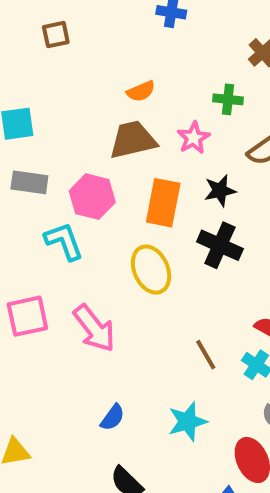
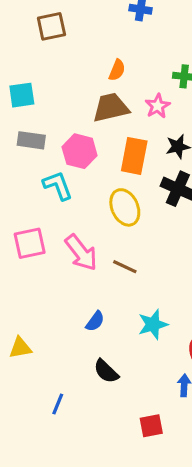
brown square: (56, 35) -> (51, 26), size x1.4
orange semicircle: (141, 91) -> (117, 70), turned -45
brown line: (206, 355) -> (125, 267), moved, turned -35

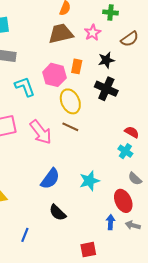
pink hexagon: (80, 151) -> (54, 75), moved
orange rectangle: (134, 156) -> (77, 66), size x0.6
brown line: (125, 267) -> (70, 127), moved
blue semicircle: (95, 321) -> (50, 179), size x1.5

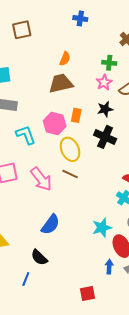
pink star: (93, 33) -> (104, 82), moved
cyan star: (89, 181) -> (102, 228), moved
black semicircle: (58, 213) -> (39, 257), moved

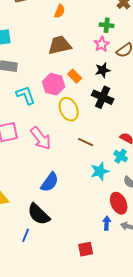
orange semicircle: (65, 59) -> (60, 11), moved
orange rectangle: (76, 115) -> (75, 76), turned -56
brown line: (70, 174) -> (86, 142), moved
cyan star: (102, 228) -> (100, 171), moved
black semicircle: (39, 257) -> (39, 214), size x1.4

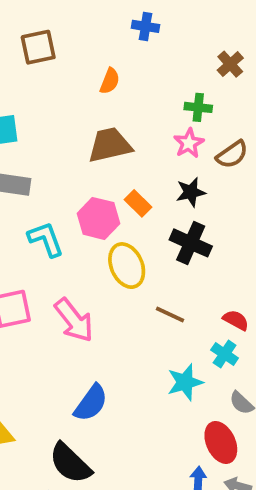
brown line: (86, 142) -> (170, 314), moved

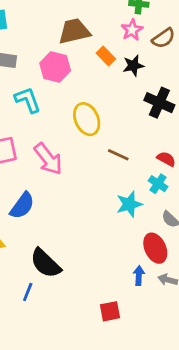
orange rectangle: (138, 203) -> (106, 56), moved
pink hexagon: (98, 218) -> (55, 67), moved
black cross: (191, 243) -> (159, 103), moved
blue semicircle: (91, 403) -> (22, 206), moved

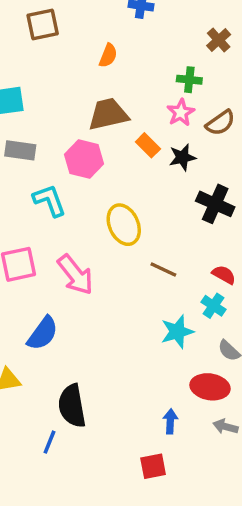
red ellipse: (155, 248) -> (210, 387), turned -56
black semicircle: (45, 263) -> (72, 406), turned 36
blue arrow: (139, 276) -> (170, 421), moved

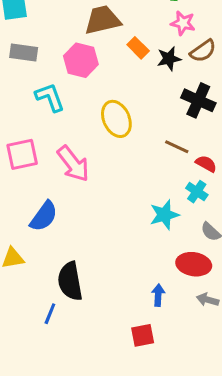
pink star: (181, 112) -> (183, 23), moved, turned -30
brown semicircle: (220, 123) -> (203, 51), moved
brown line: (163, 270) -> (177, 147), moved

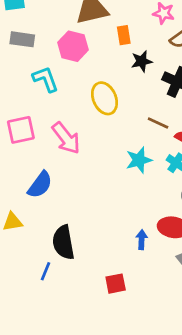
orange rectangle: (138, 48) -> (124, 35), turned 36
black star: (169, 59) -> (142, 61), moved
cyan star: (164, 215) -> (139, 160), moved
blue arrow: (158, 295) -> (142, 240), moved
red square: (143, 335) -> (116, 284), moved

